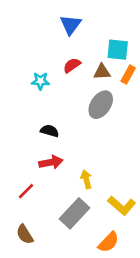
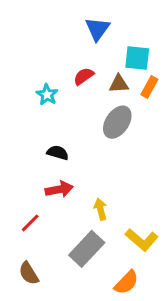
blue triangle: (71, 25) -> (97, 29), moved
cyan star: (40, 81) -> (47, 95), turned 30

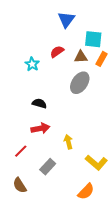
gray rectangle: (87, 249) -> (48, 167), moved, size x0.7

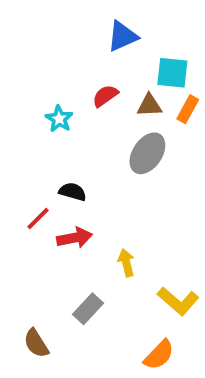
blue triangle: (66, 20) -> (122, 36), turned 30
red line: (21, 151) -> (38, 219), moved

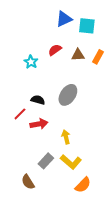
cyan square: (172, 73) -> (87, 26), moved
gray ellipse: (147, 153) -> (68, 95), moved
yellow L-shape: (178, 301) -> (71, 162), moved
brown semicircle: (36, 343) -> (28, 182), moved

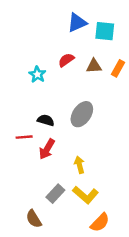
red line: (20, 114) -> (24, 137), turned 40
red arrow: (39, 124) -> (47, 149), turned 132

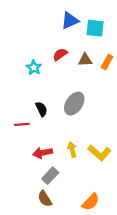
black semicircle: (46, 120) -> (41, 109), turned 48
red arrow: (47, 149) -> (43, 153), moved, turned 48
yellow L-shape: (85, 195) -> (99, 153), moved
brown semicircle: (34, 219) -> (45, 199), moved

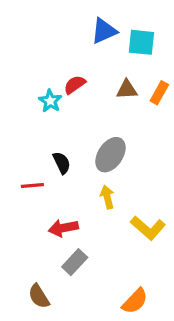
red semicircle: (60, 54) -> (75, 85), moved
yellow arrow: (72, 149) -> (107, 197), moved
brown semicircle: (45, 199) -> (39, 296), moved

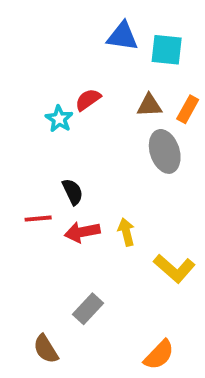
blue triangle: (104, 31) -> (122, 36), turned 32
gray ellipse: (110, 155) -> (165, 151), moved, turned -52
red arrow: (63, 228) -> (82, 232), moved

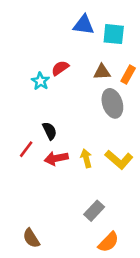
red line: (38, 219) -> (26, 149), turned -48
yellow L-shape: (174, 268) -> (119, 160), moved
gray rectangle: (88, 309) -> (94, 211), moved

